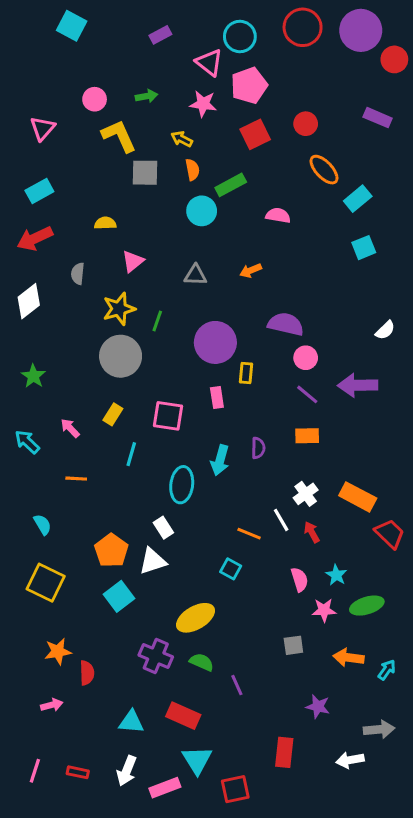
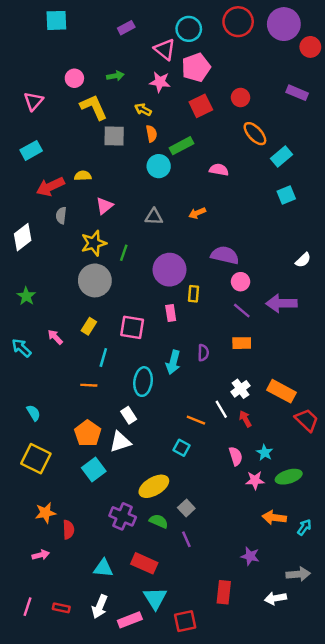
cyan square: (72, 26) -> (56, 20), turned -30
red arrow: (35, 238) -> (50, 187), moved
orange line: (76, 479) -> (89, 385), moved
gray square: (293, 645) -> (186, 508), moved, turned -35

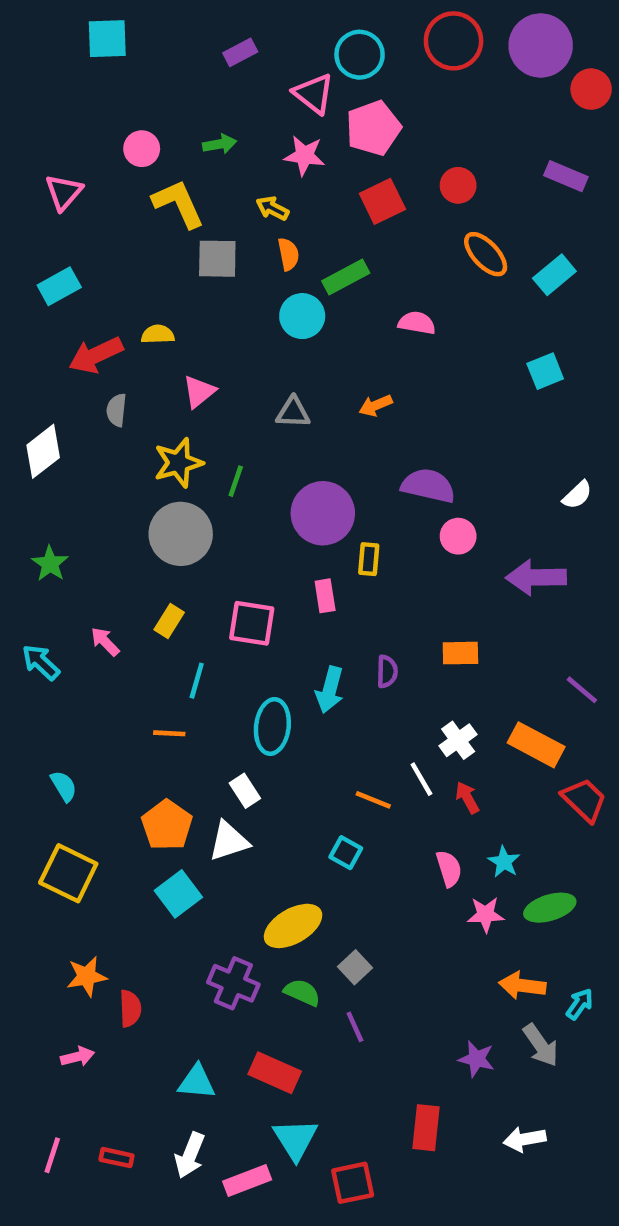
cyan rectangle: (281, 156) -> (554, 275), moved
purple line: (242, 311) -> (582, 690), moved
gray arrow: (298, 574) -> (541, 1045), moved, turned 60

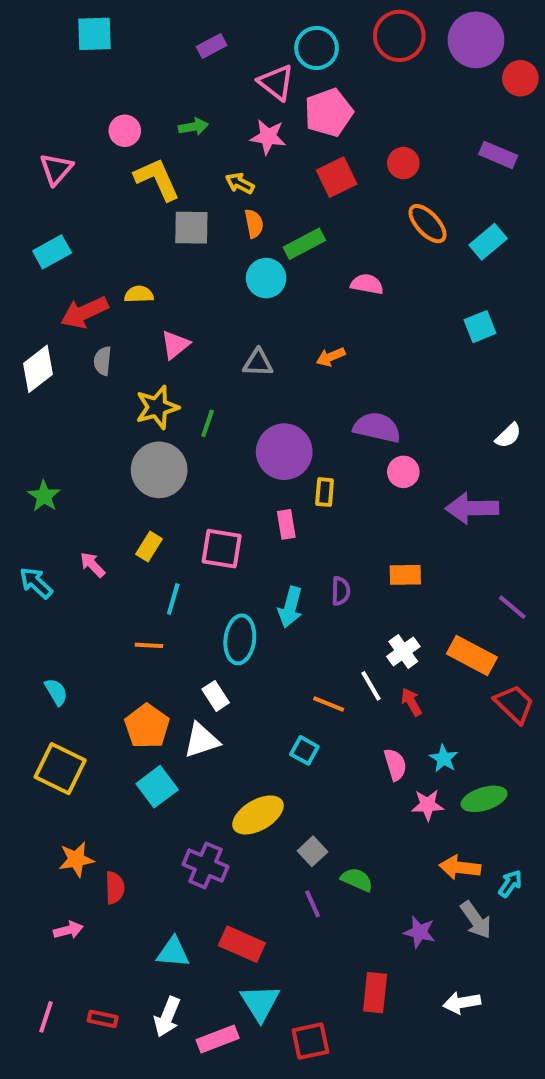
white diamond: (43, 451) -> (38, 369), moved
green semicircle: (302, 992) -> (357, 880), moved

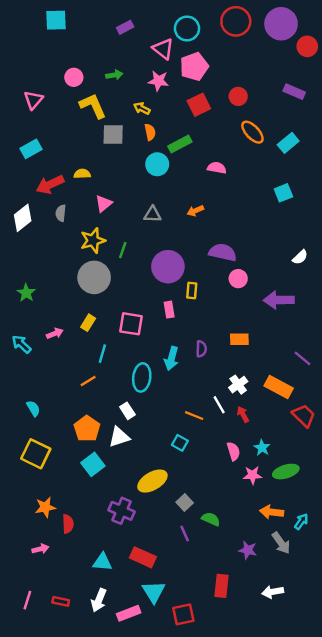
pink arrow: (92, 565) -> (55, 333), turned 112
orange line: (149, 645) -> (88, 381), turned -35

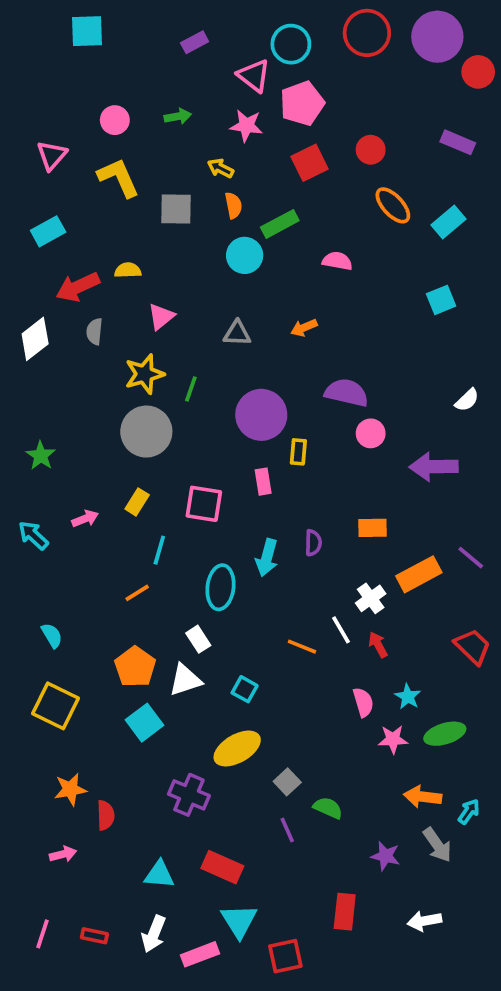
yellow L-shape: (93, 106) -> (119, 178), moved
orange rectangle: (279, 387) -> (419, 574), moved, turned -56
cyan square: (180, 443) -> (245, 689), moved

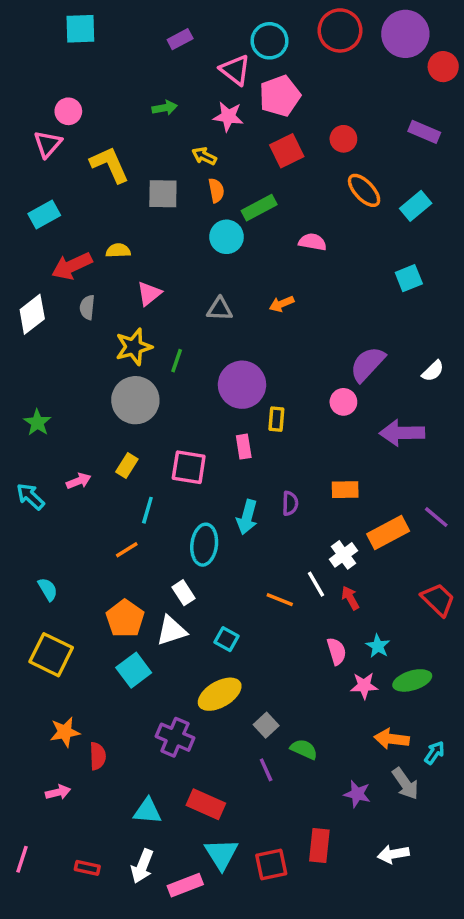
pink circle: (115, 120) -> (68, 111), moved
purple semicircle: (347, 393) -> (368, 364), moved, turned -60
pink line: (43, 934) -> (22, 859), moved
red square: (285, 956) -> (271, 864), moved

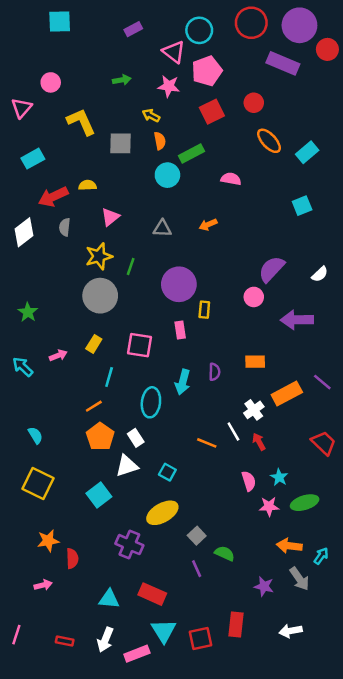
purple rectangle: (424, 132) -> (283, 63), moved, size x1.4
pink triangle: (48, 144) -> (21, 108), moved
orange pentagon: (125, 619) -> (100, 437), moved

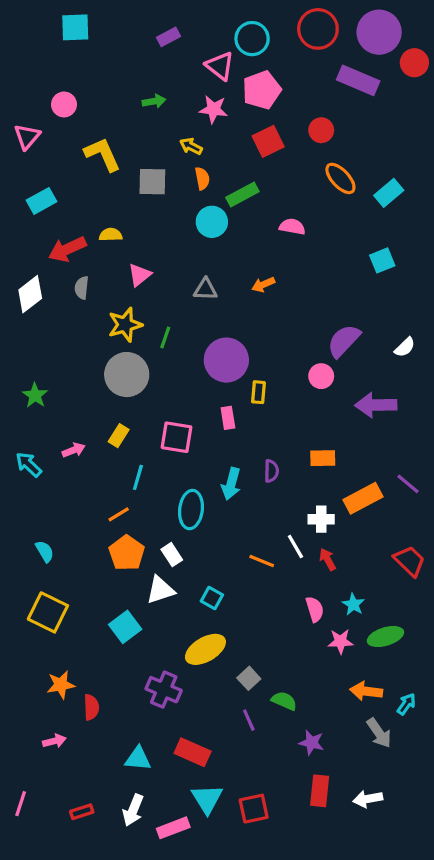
white cross: (254, 410) -> (321, 519), turned 36
purple star: (264, 586) -> (312, 743), moved
red rectangle: (236, 624) -> (320, 791), moved
red rectangle: (65, 641) -> (82, 812), turned -30

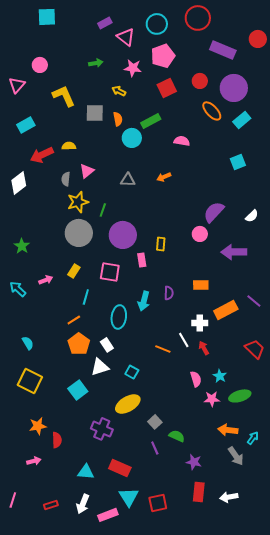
purple circle: (379, 32) -> (234, 88), moved
pink triangle: (220, 66) -> (126, 37), moved
orange semicircle: (202, 178) -> (118, 119), moved
gray semicircle: (82, 288) -> (66, 179), moved
purple circle: (226, 360) -> (123, 235), moved

